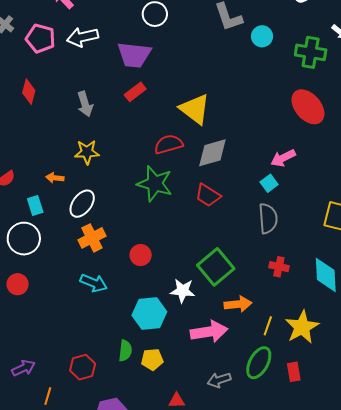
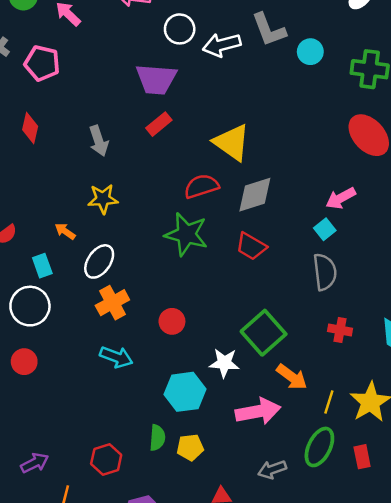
white arrow: (82, 37) -> (222, 45), moved
orange arrow: (55, 178) -> (65, 231), turned 30
orange arrow: (238, 304) -> (292, 377), turned 44

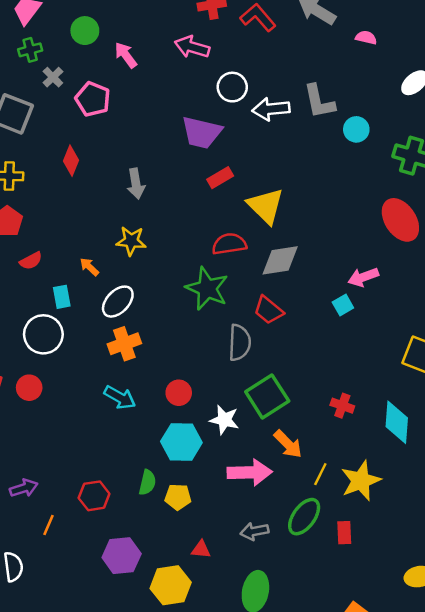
red rectangle: (159, 124) -> (220, 178), moved
gray semicircle: (325, 272) -> (240, 343), moved
red circle: (172, 321) -> (179, 393), moved

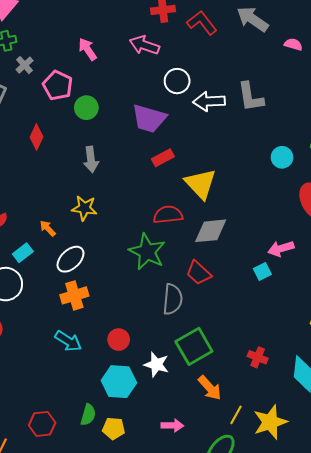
green circle: (85, 31) -> (86, 108), moved
cyan circle: (356, 129) -> (282, 157), moved
cyan rectangle: (62, 297) -> (23, 253), turned 60
pink arrow: (250, 472) -> (172, 425), moved, size x0.6

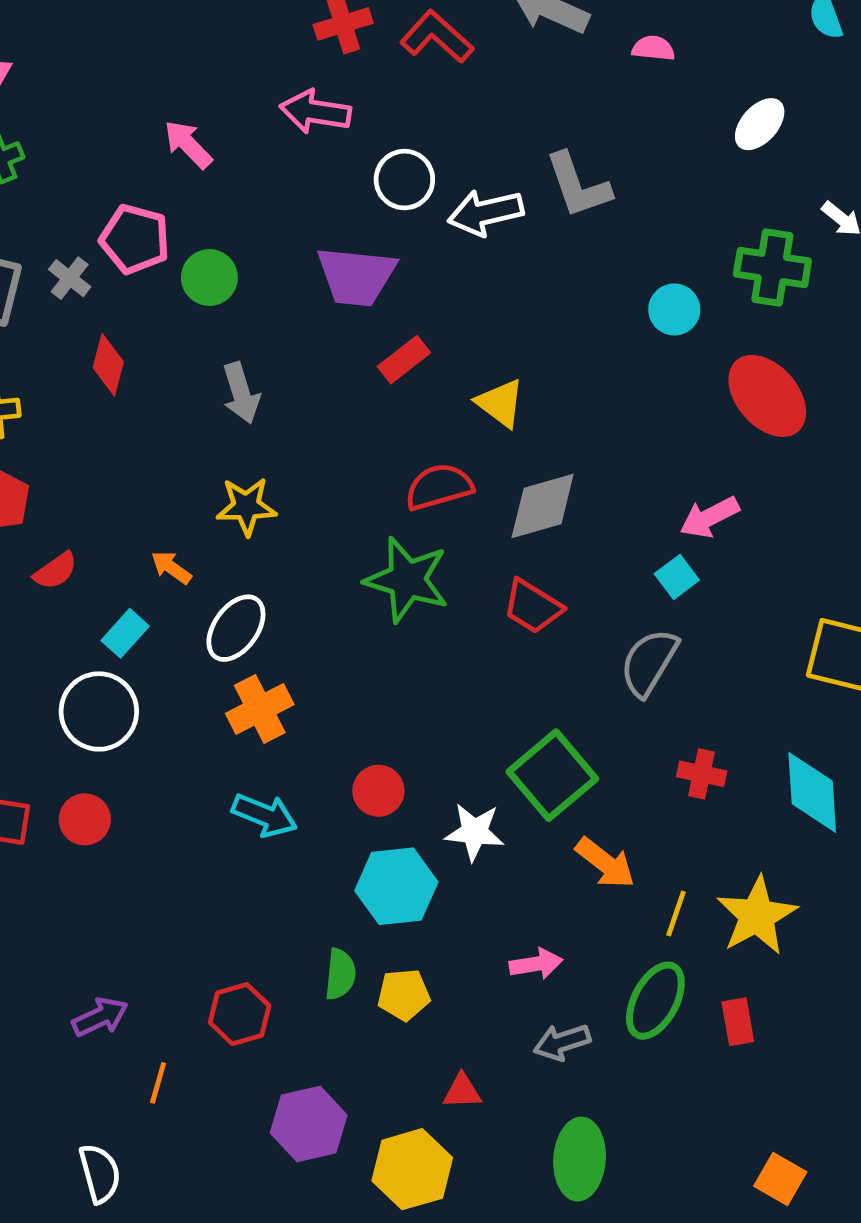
gray cross: (25, 65) -> (70, 278), moved
yellow triangle: (201, 184) -> (500, 403), size x0.7
gray semicircle: (173, 299) -> (649, 662), moved, turned -144

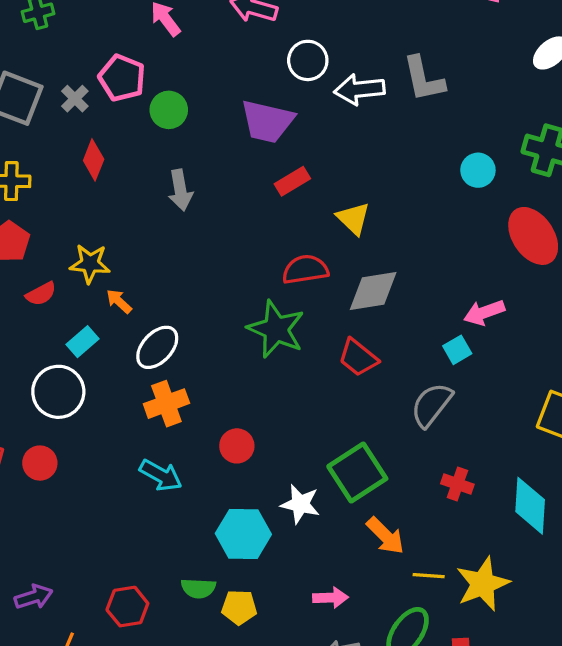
yellow star: (246, 506) -> (90, 264), moved
red circle: (378, 791) -> (237, 446), moved
yellow line: (676, 913) -> (429, 576), turned 68
green semicircle: (340, 974) -> (198, 588), turned 80

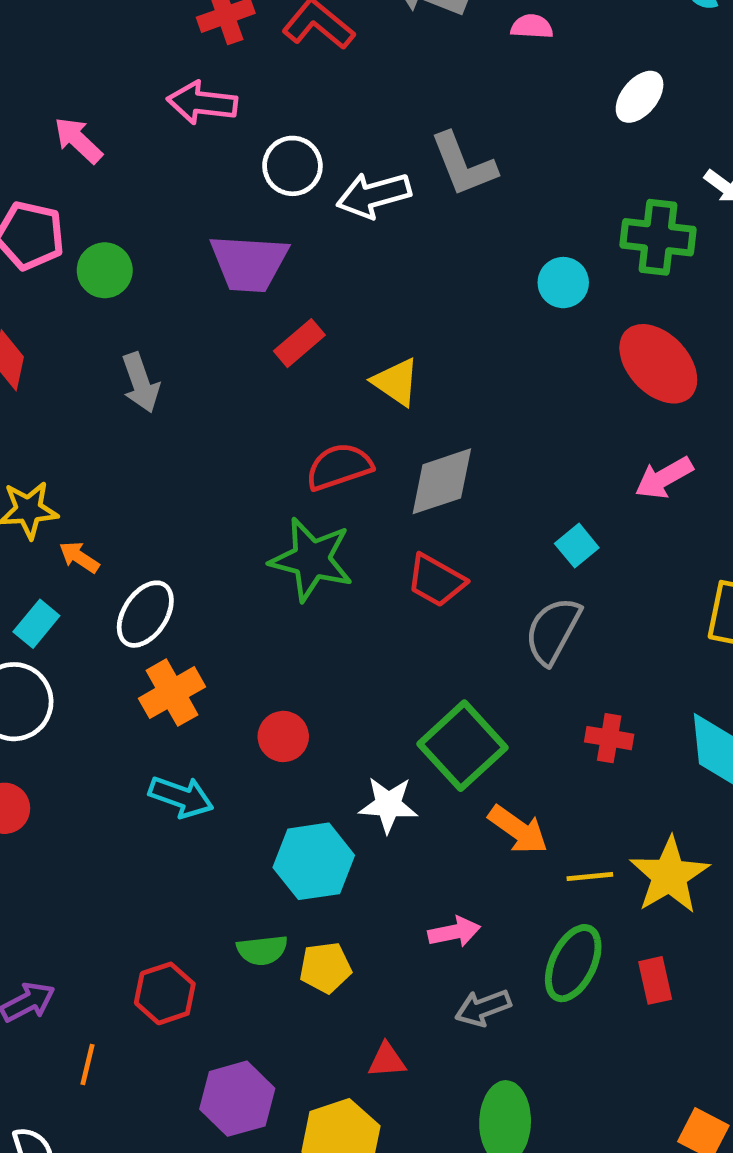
pink arrow: (484, 312) -> (664, 478), moved

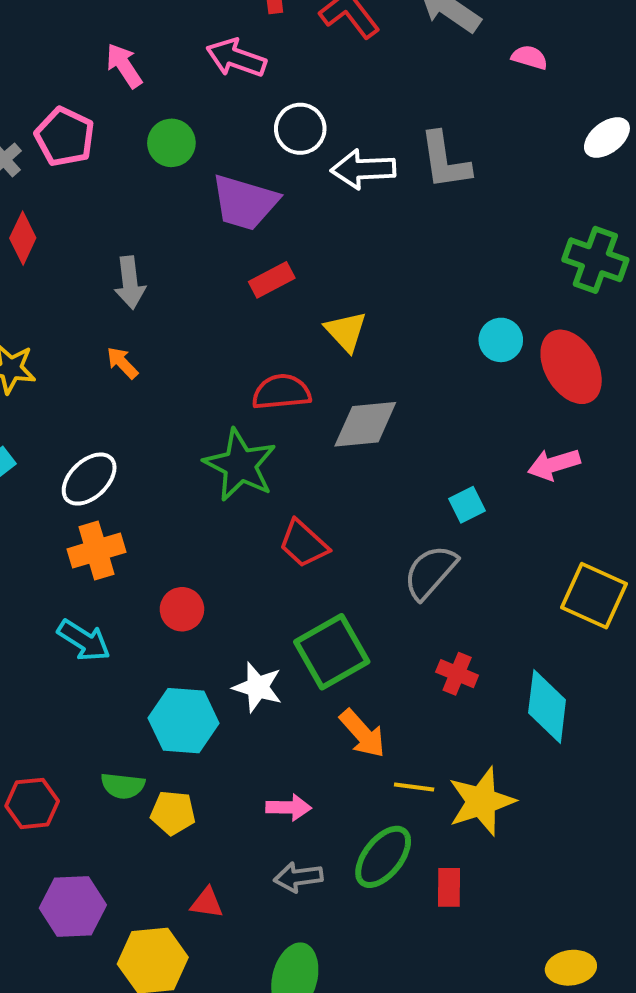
green circle: (105, 270) -> (171, 143), moved
cyan circle: (563, 283) -> (501, 340), moved
orange arrow: (79, 557) -> (122, 363), moved
red trapezoid: (436, 580) -> (303, 544), moved

